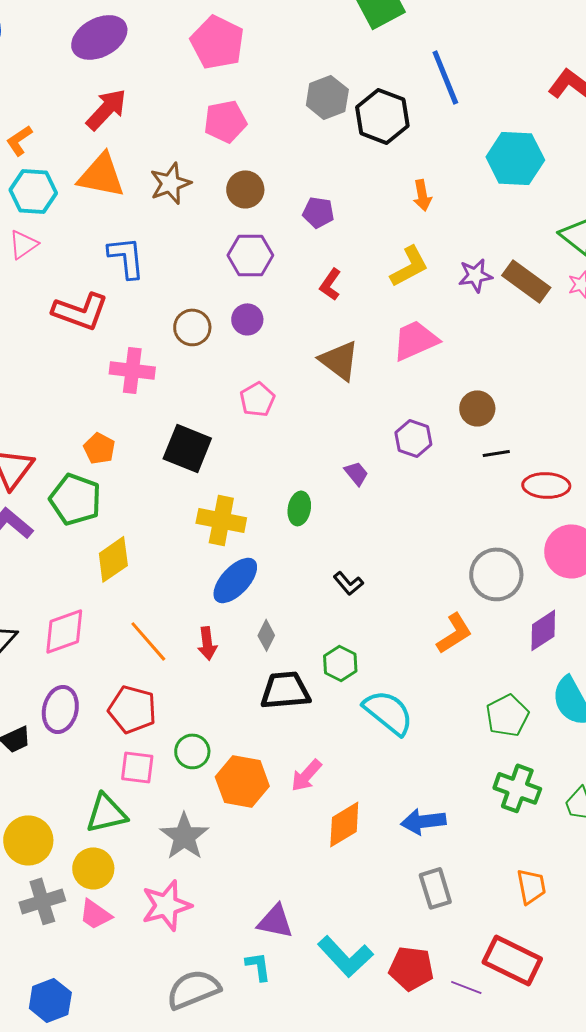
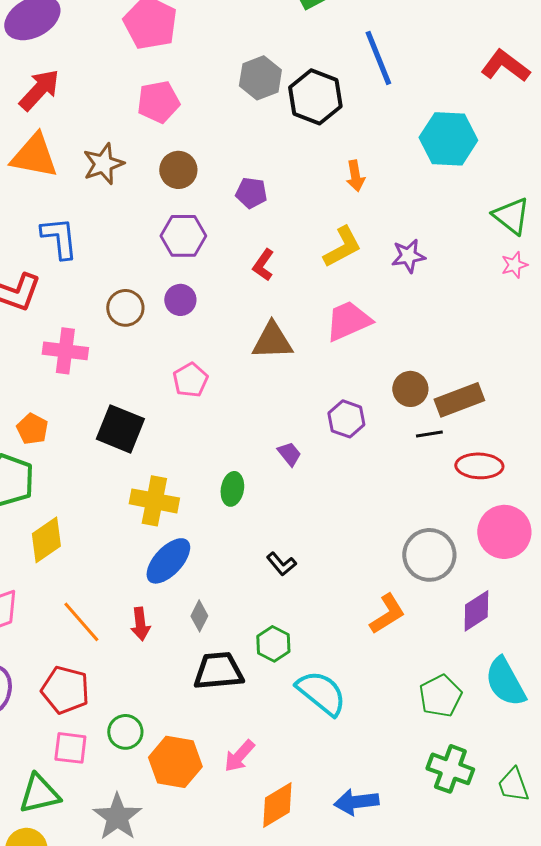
brown rectangle: (526, 281) -> (459, 400), moved, turned -57
brown triangle: (339, 360) -> (272, 341), turned -39

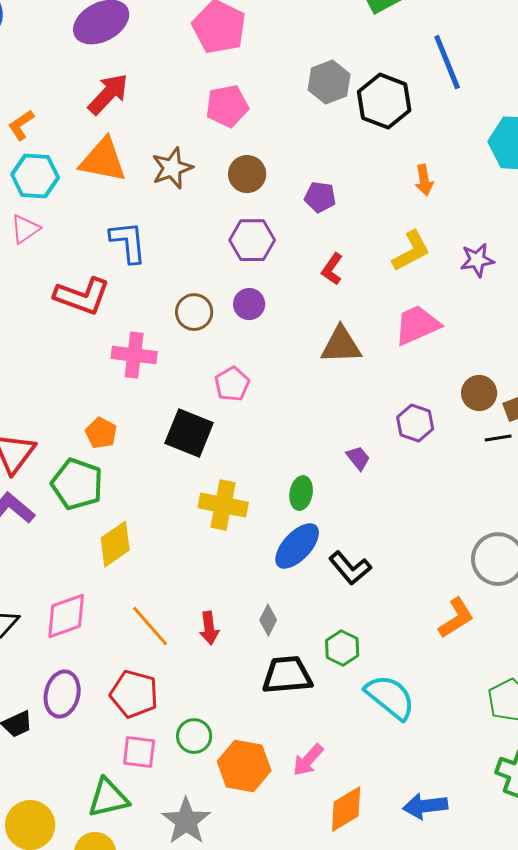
pink pentagon: (190, 380) -> (232, 384), moved
blue ellipse: (168, 561) -> (297, 546), moved
black L-shape: (281, 564) -> (350, 568), size x1.4

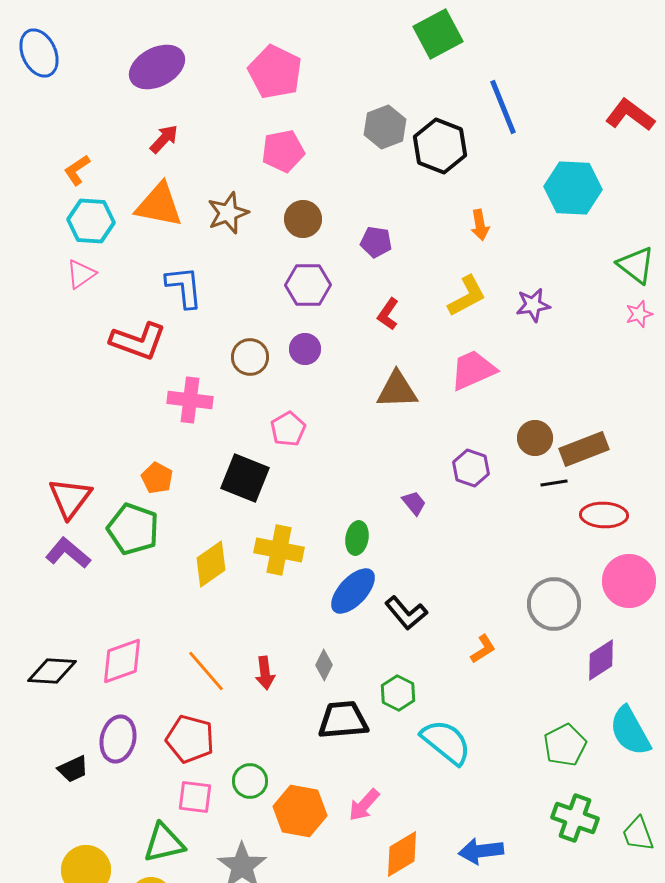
red arrow: (108, 94) -> (164, 139), size x0.7
yellow diamond: (115, 544) -> (211, 564), moved
orange L-shape: (456, 618) -> (483, 649), moved, size x0.7

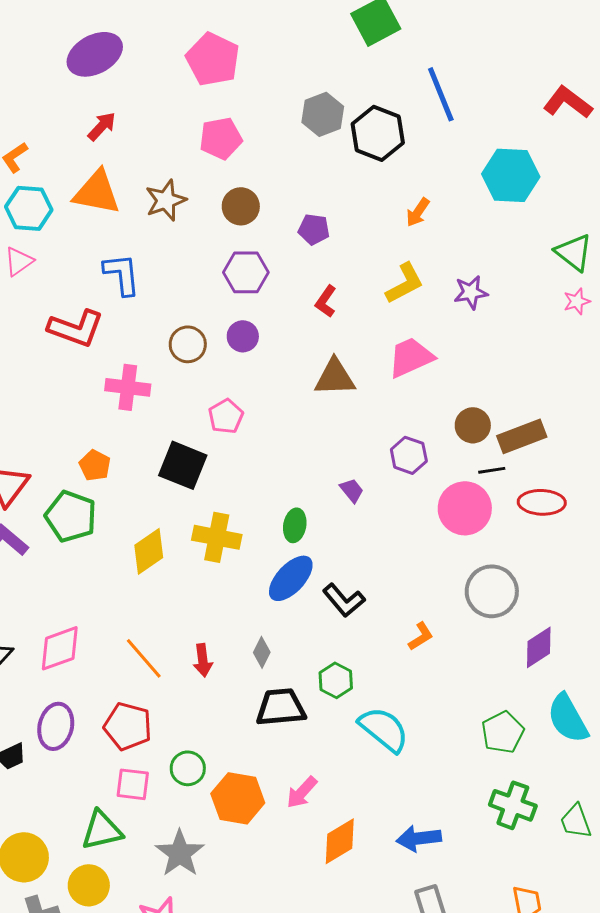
orange arrow: (480, 225) -> (418, 212), turned 44
pink circle: (629, 581) -> (465, 508), moved

